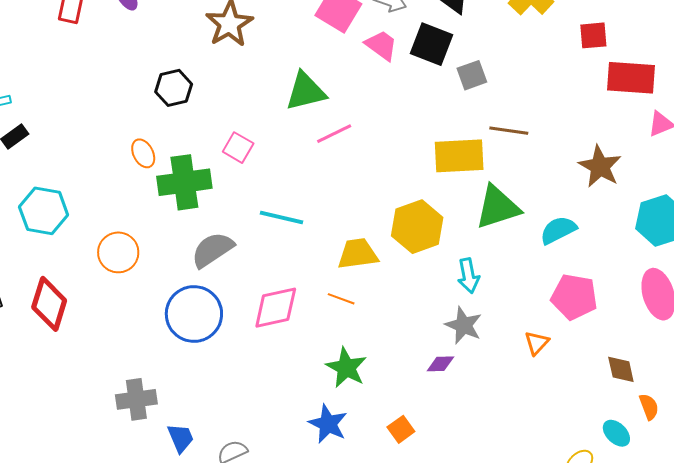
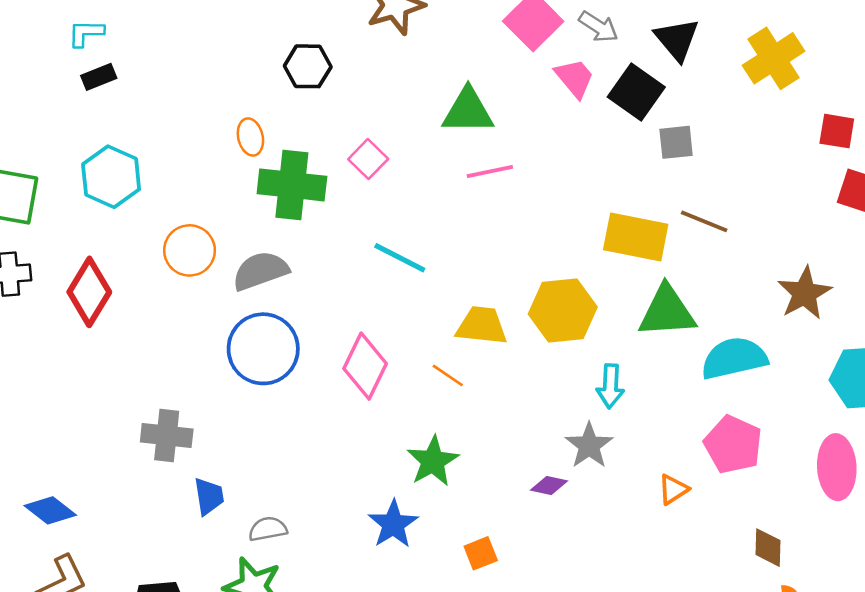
cyan semicircle: (558, 230) -> (734, 358), size x1.4
gray semicircle: (212, 250) -> (260, 271), moved
pink diamond: (276, 308) -> (365, 366), turned -66

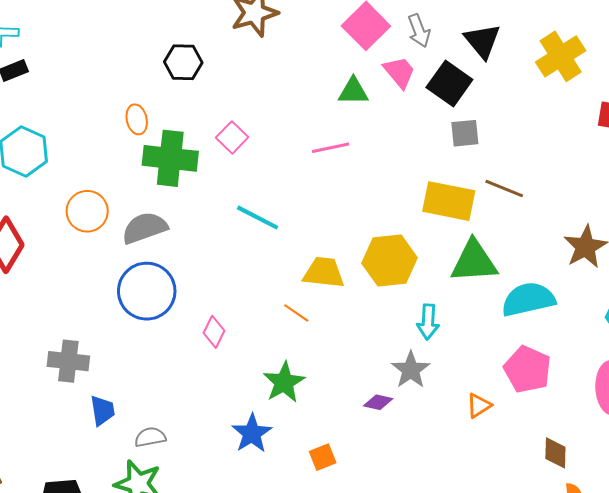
gray arrow: (599, 27) -> (419, 31), turned 36
green triangle: (468, 111) -> (353, 91), moved, size x0.7
gray square: (676, 142) -> (465, 133), moved
pink diamond: (365, 366) -> (214, 332), moved, size x0.6

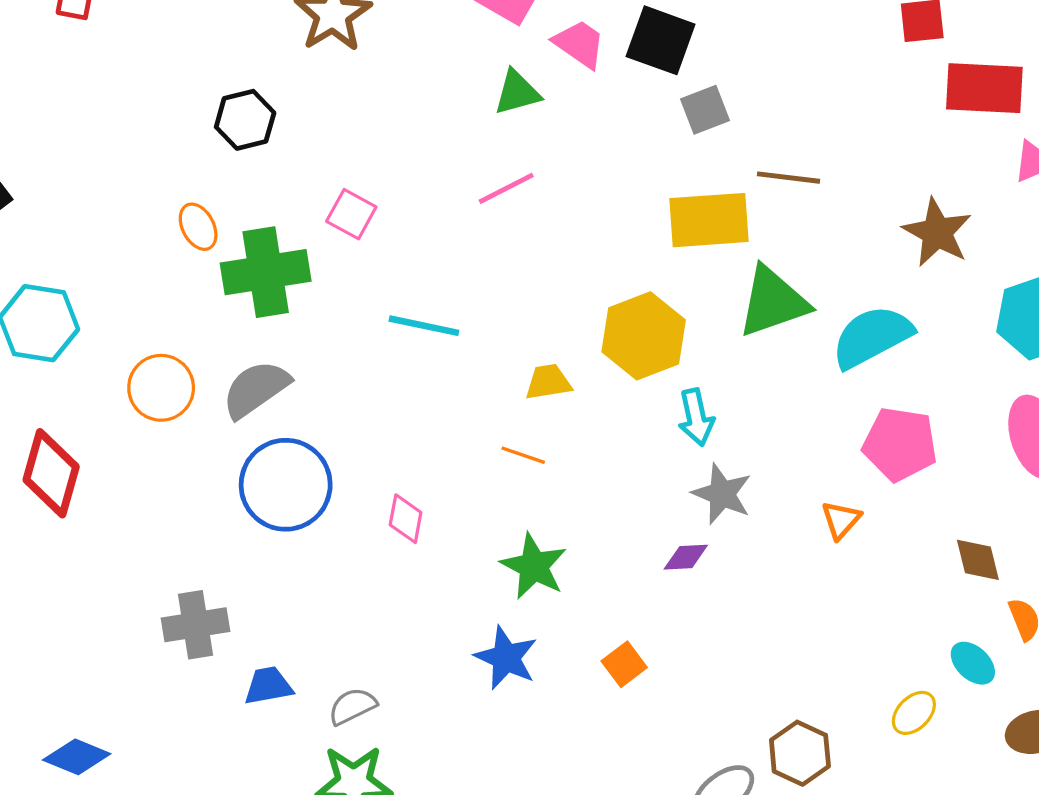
yellow trapezoid: (324, 273) -> (548, 382), size x0.7
cyan arrow: (428, 322) -> (696, 417), moved
blue trapezoid: (102, 411) -> (268, 686), turned -76

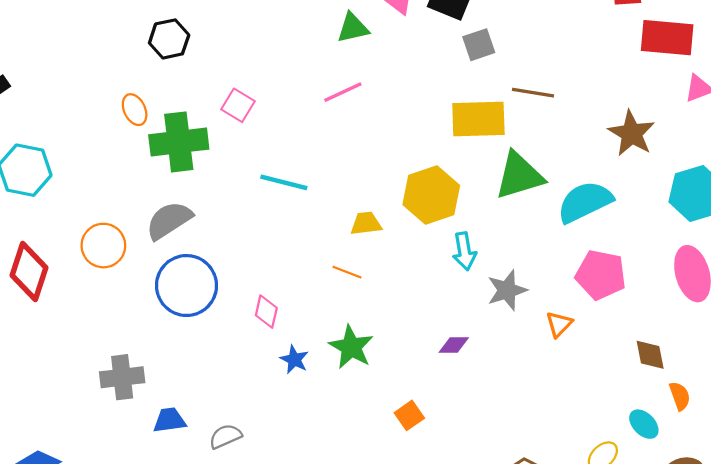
orange circle: (161, 388) -> (103, 246), moved
gray star: (722, 494) -> (507, 290), moved, turned 30
blue star: (506, 658) -> (294, 360), moved, size x0.7

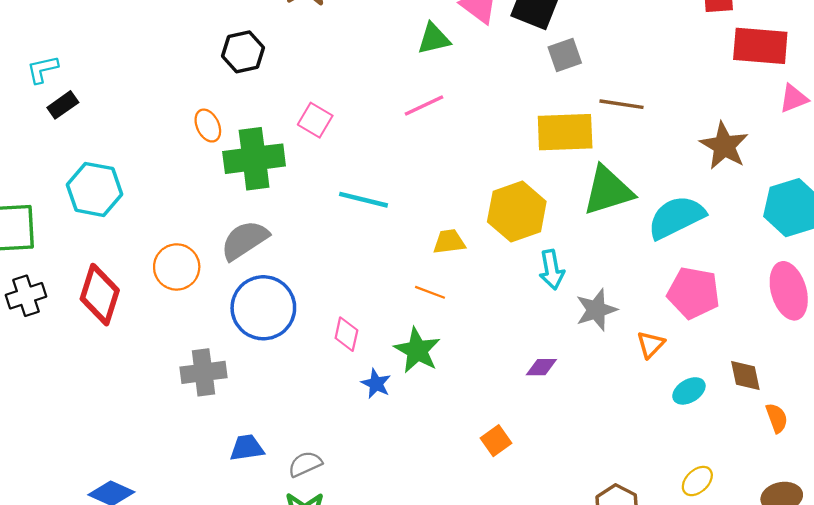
green star: (351, 347) -> (417, 350), moved
gray cross: (122, 377) -> (203, 372), moved
cyan ellipse: (644, 424) -> (689, 391), moved, turned -76

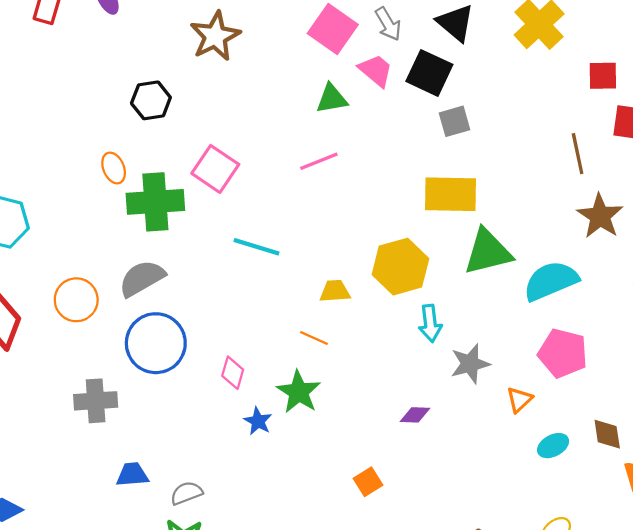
brown line: (621, 104) -> (578, 154), moved, turned 66
pink square: (315, 120) -> (215, 169), size x1.4

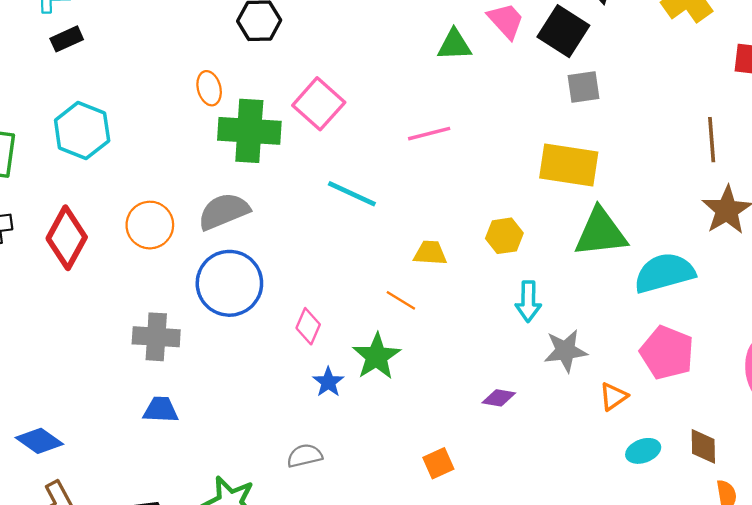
pink line: (319, 161) -> (429, 134), moved
yellow hexagon: (400, 267) -> (504, 236), size x0.6
blue trapezoid: (132, 475) -> (161, 410), moved
gray semicircle: (186, 493) -> (305, 456), moved

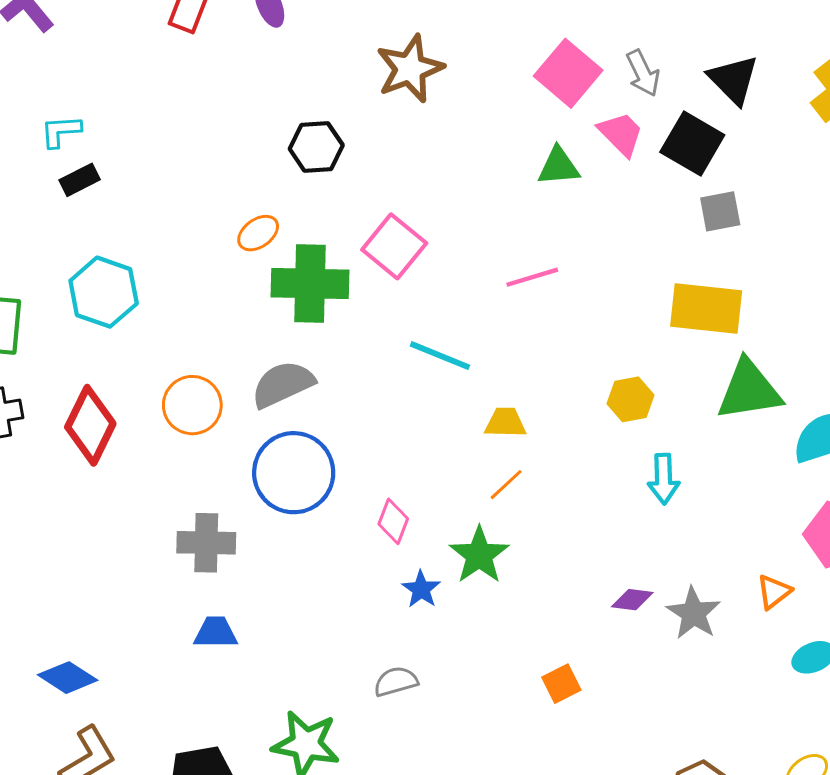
orange ellipse: (209, 88) -> (258, 233), turned 72
yellow trapezoid: (430, 253) -> (505, 423), moved
orange line: (401, 300) -> (506, 485), turned -72
gray star: (565, 351) -> (693, 613), moved, turned -30

